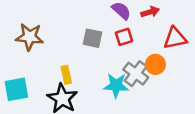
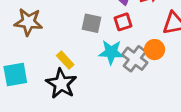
yellow rectangle: (66, 75) -> (65, 60), turned -30
cyan star: (116, 85) -> (111, 52), moved

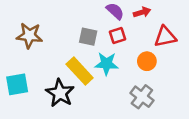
gray cross: (135, 59) -> (142, 97), moved
yellow rectangle: (65, 60) -> (80, 71), moved, size x1.6

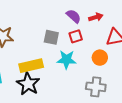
yellow rectangle: (80, 71) -> (31, 66), moved, turned -60
gray cross: (142, 97) -> (96, 87), turned -30

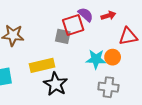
red square: (76, 36) -> (73, 25), moved, size x1.5
cyan star: (66, 60) -> (96, 59), moved
black star: (28, 84) -> (56, 84), moved

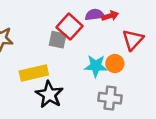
purple semicircle: (86, 15) -> (95, 15), moved, turned -49
red square: (73, 25) -> (70, 27), turned -30
red triangle: (128, 36) -> (133, 40), turned -36

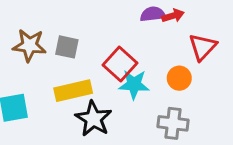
red square: (70, 27) -> (120, 64), moved
gray square: (58, 40) -> (67, 47), moved
cyan star: (96, 66) -> (134, 84), moved

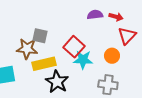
red arrow: (173, 16) -> (116, 17), moved, turned 32
brown star: (29, 45) -> (27, 49), moved

